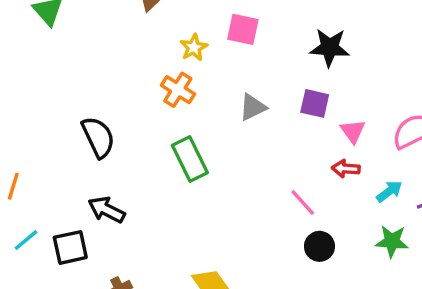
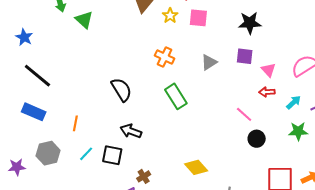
yellow star: (194, 48) -> (170, 16), moved
black square: (70, 247) -> (112, 155), turned 30

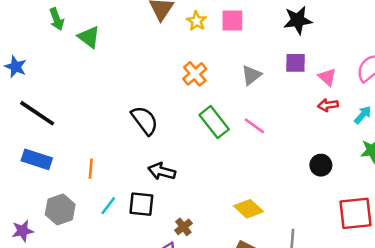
orange cross: (165, 57) -> (195, 74), turned 30
pink line: (244, 114) -> (254, 126), moved

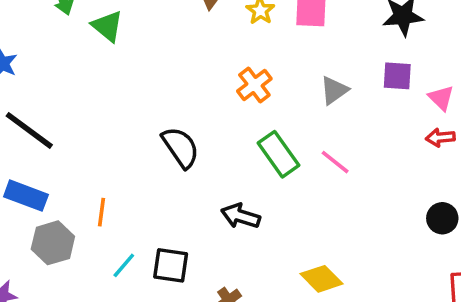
black circle: (321, 165) -> (442, 218), moved
black arrow: (162, 171) -> (241, 216), moved
gray hexagon: (60, 209) -> (53, 243), moved

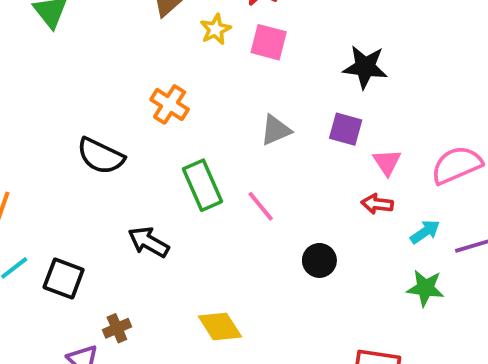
orange cross: (254, 85) -> (170, 104), moved, turned -32
black semicircle: (181, 147) -> (101, 156), turned 138
black circle: (442, 218) -> (319, 260), moved

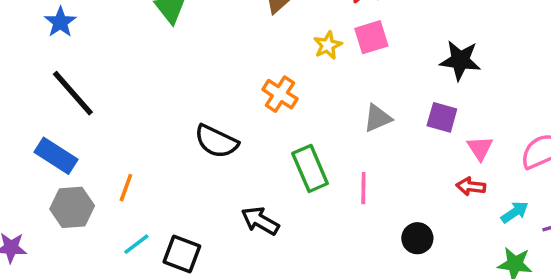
yellow star: (216, 29) -> (328, 45), moved
pink square: (269, 42) -> (371, 37), turned -32
pink line: (261, 206) -> (363, 188), turned 40

